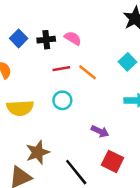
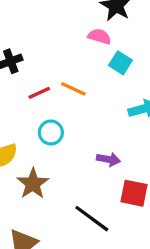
pink semicircle: (73, 38) -> (99, 36), moved
brown star: (38, 152) -> (33, 184), moved

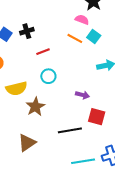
orange line: (73, 89) -> (75, 38), moved
black line: (92, 219) -> (70, 130), turned -50

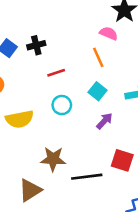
cyan square: (94, 37) -> (98, 91), moved
orange line: (75, 38) -> (98, 57), turned 35
purple arrow: (82, 95) -> (104, 121), moved, turned -64
brown star: (35, 107) -> (53, 159), moved, turned 30

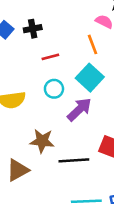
cyan square: (98, 91) -> (90, 78), size x1.5
purple arrow: (104, 121) -> (79, 109), moved, size x1.5

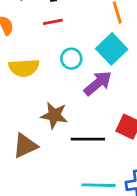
red line: (50, 57) -> (53, 22), moved

